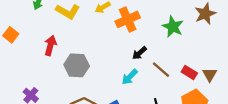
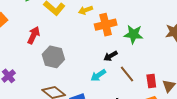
green star: (173, 27) -> (133, 34), moved, turned -30
red rectangle: (189, 73) -> (151, 81), turned 40

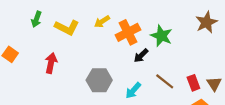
green star: (133, 34) -> (161, 36), turned 30
black arrow: (111, 56) -> (141, 56), moved
gray hexagon: (53, 57) -> (99, 80), moved

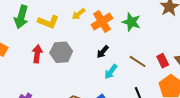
green arrow: (36, 19) -> (21, 17), size x1.6
black arrow: (141, 56) -> (103, 52), moved
gray hexagon: (99, 80) -> (61, 52), moved

